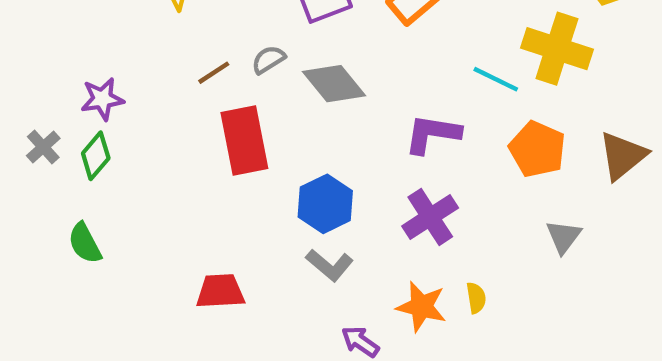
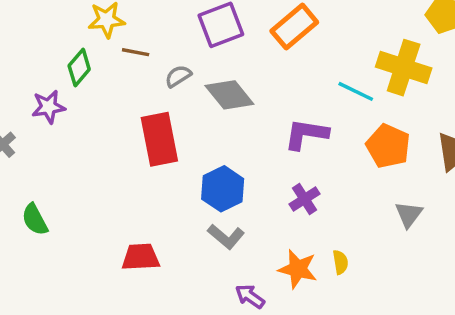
brown line: (214, 73) -> (136, 52), moved, turned 44
green diamond: (96, 156) -> (79, 68), moved
purple cross: (430, 217) -> (305, 199), size x0.7

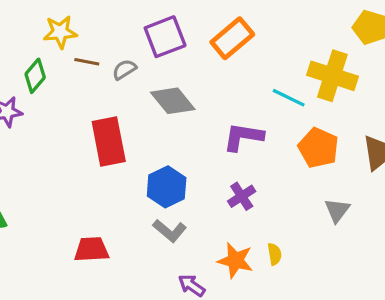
gray semicircle: (178, 76) -> (124, 70), moved

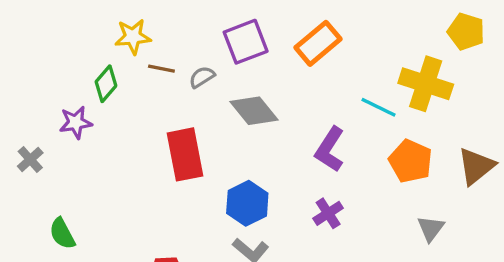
purple L-shape: (243, 137) -> (330, 149), turned -66

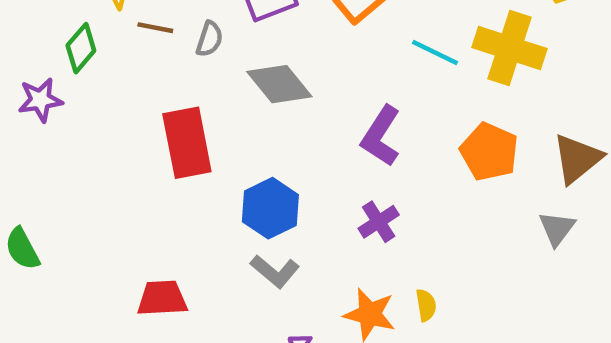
gray semicircle: (202, 77) -> (209, 39), turned 140
cyan line: (379, 107) -> (435, 53), moved
gray triangle: (431, 228) -> (557, 228), moved

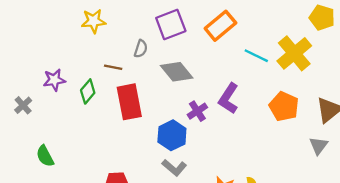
brown line: (155, 28) -> (113, 67), moved
green diamond: (81, 48) -> (88, 91), moved
yellow cross: (509, 48) -> (294, 53), turned 32
purple cross: (379, 222) -> (197, 111), moved

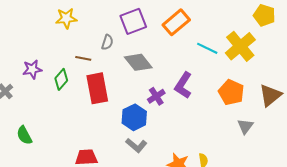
gray triangle: (319, 146) -> (245, 126), moved

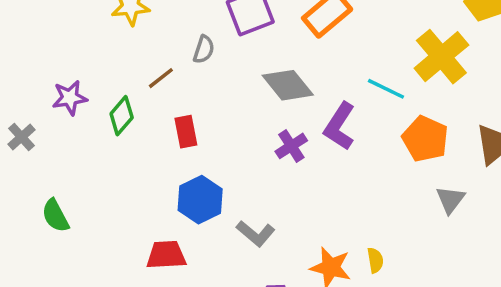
cyan line: (207, 48) -> (386, 89), moved
brown line: (83, 58) -> (161, 78), turned -49
gray diamond: (138, 62) -> (288, 85), moved
red rectangle: (97, 88) -> (186, 132), size x0.6
blue hexagon: (134, 117) -> (200, 200), moved

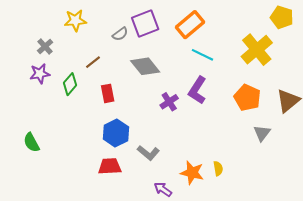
gray semicircle: (204, 49) -> (120, 34), moved, turned 35
gray diamond: (288, 85) -> (145, 66), moved
cyan line: (386, 89) -> (203, 55), moved
gray cross: (22, 137) -> (45, 46), moved
red trapezoid: (166, 255) -> (110, 166), moved

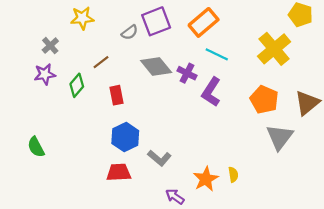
purple cross: (169, 102) -> (187, 73), moved, turned -30
gray triangle: (262, 133) -> (280, 137), size x1.5
orange star: (192, 173) -> (206, 179), turned 30

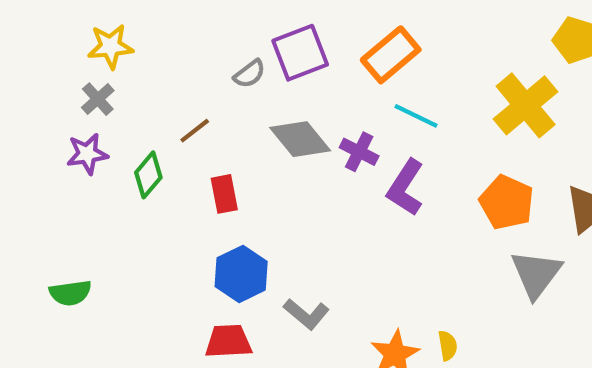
yellow star: (82, 18) -> (110, 46), moved
green semicircle: (36, 147) -> (70, 293), turned -70

